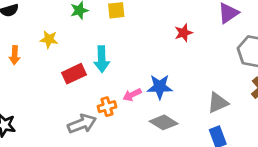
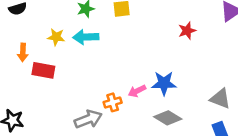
cyan arrow: (102, 59) -> (86, 37), moved, turned 90
red rectangle: (74, 74) -> (43, 70), moved, turned 35
gray triangle: (218, 103) -> (220, 99), turned 45

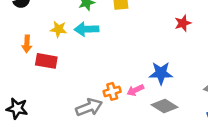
pink arrow: (137, 91) -> (135, 90), moved

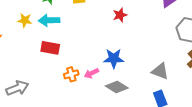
red star: (183, 23) -> (120, 15), moved
red rectangle: (46, 61) -> (50, 48), moved
gray arrow: (89, 107) -> (17, 88), moved

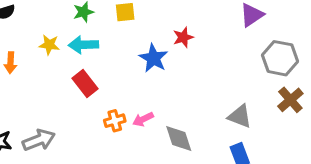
red rectangle: (50, 48) -> (85, 83), turned 42
blue star: (114, 58) -> (153, 58), moved, turned 30
gray diamond: (117, 87) -> (179, 139), turned 40

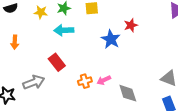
yellow star: (49, 45) -> (41, 12), moved
red rectangle: (85, 83) -> (57, 62), moved
gray arrow: (39, 140) -> (34, 82), moved

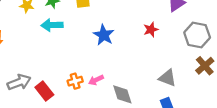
red star: (131, 25) -> (151, 29), moved
red rectangle: (57, 62) -> (44, 91), moved

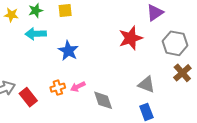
red star: (151, 29) -> (131, 38), size x1.6
blue star: (104, 35) -> (68, 51), moved

